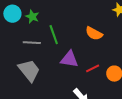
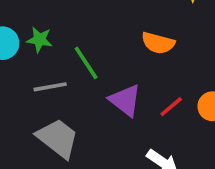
purple triangle: (69, 59) -> (125, 100), turned 42

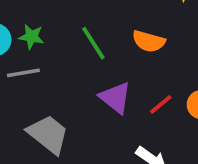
green line: (86, 63) -> (93, 43), moved
gray line: (50, 87) -> (23, 73), moved

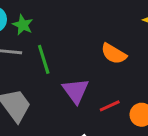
green line: (93, 43) -> (44, 59), moved

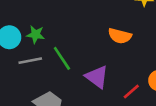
red line: (110, 106) -> (131, 92), moved

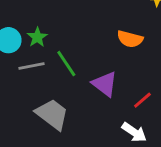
green star: (36, 34) -> (37, 37), turned 30

